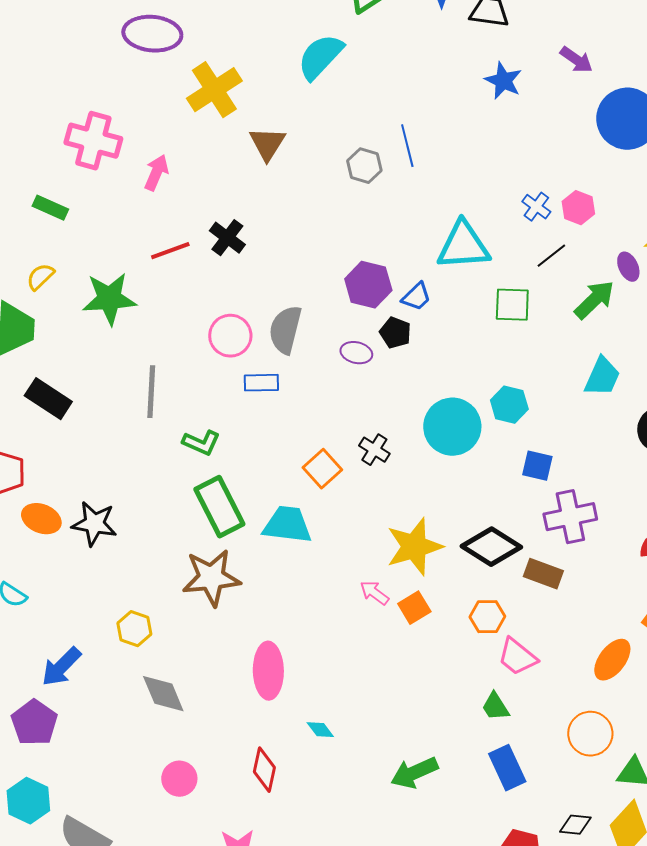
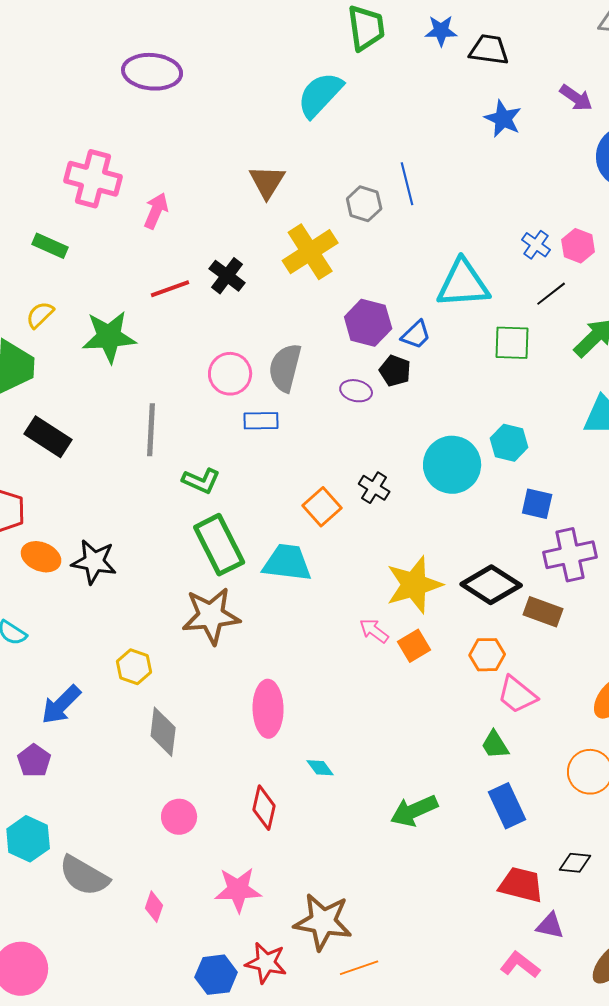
yellow cross: (214, 90) -> (310, 252), moved
gray diamond: (163, 694) -> (163, 732), turned 30
purple pentagon: (34, 723) -> (34, 761), size x0.7

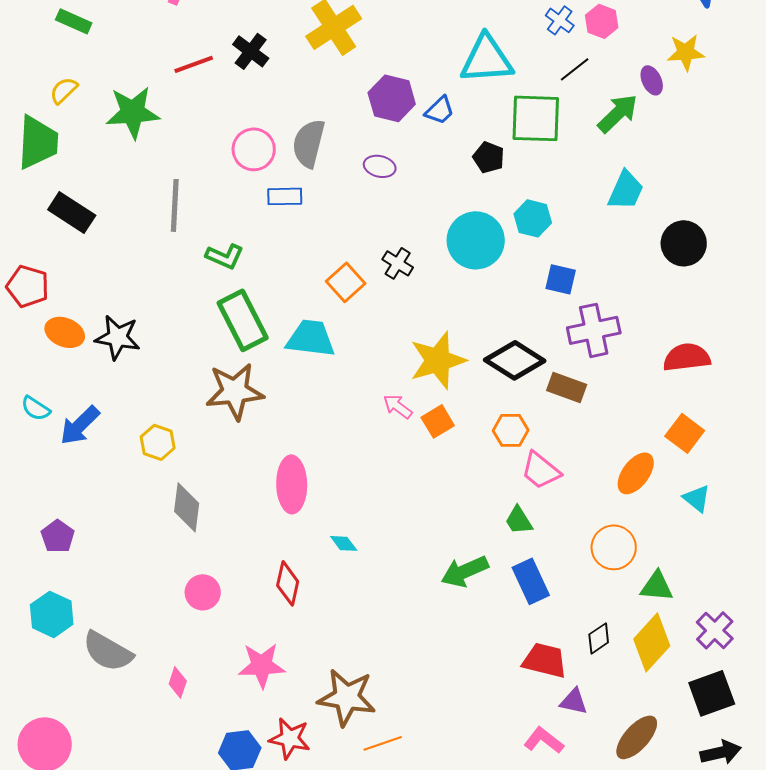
green square: (512, 343) -> (536, 118), size x1.4
black pentagon: (395, 371) -> (489, 157), moved
blue arrow: (61, 705) -> (80, 425), moved
green arrow: (414, 811) -> (465, 571), moved
black diamond: (575, 863) -> (599, 638), turned -40

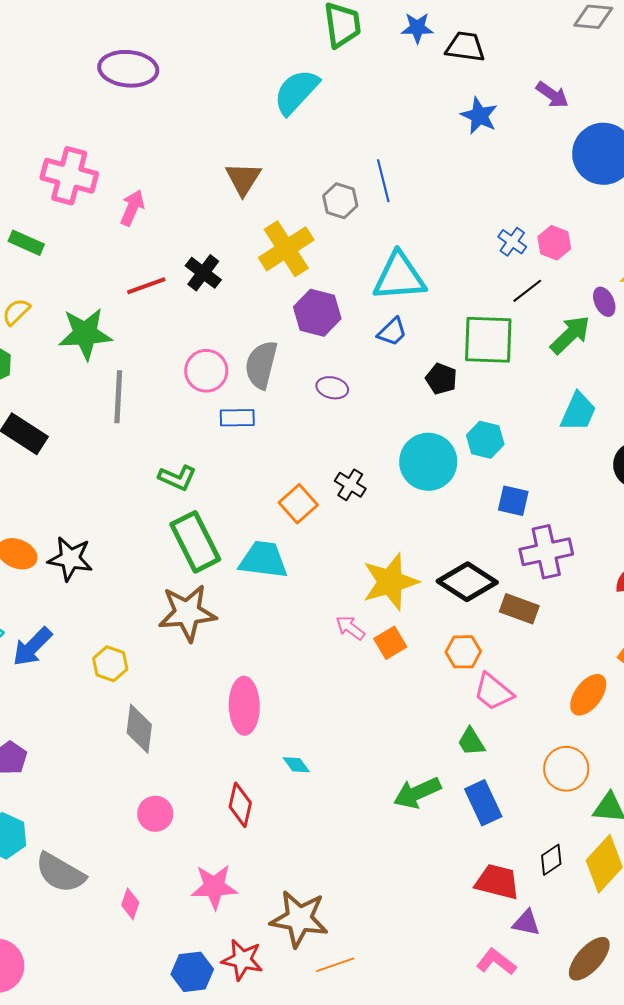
cyan triangle: (487, 59) -> (399, 277), moved
purple hexagon: (392, 98) -> (317, 313), moved
gray line: (175, 205) -> (118, 397), moved

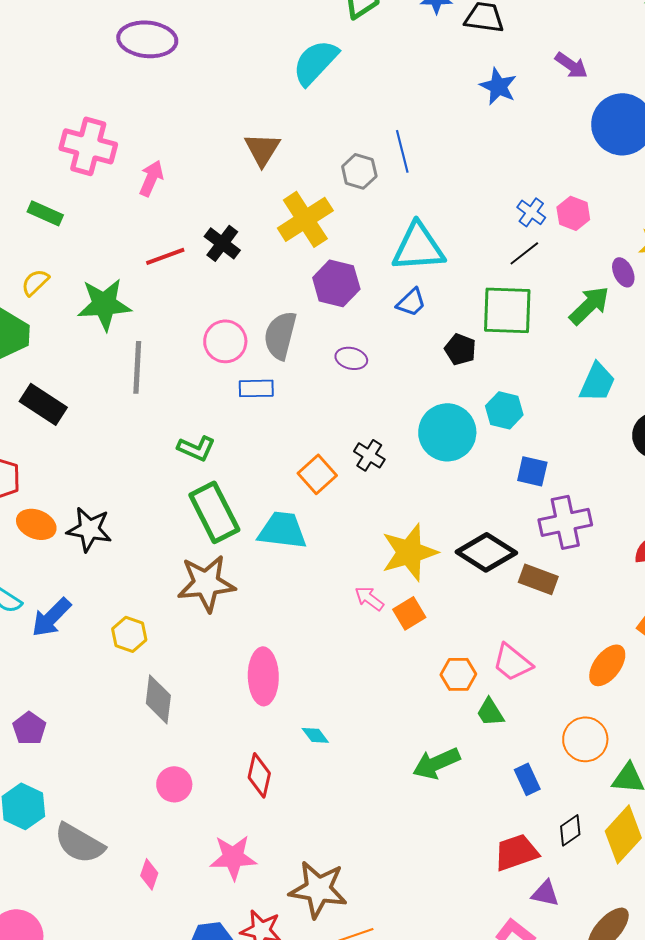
black line: (527, 291) -> (524, 253), moved
orange hexagon: (463, 652) -> (458, 674), moved
blue rectangle: (483, 803) -> (527, 779), moved, size x0.7
red trapezoid: (497, 882) -> (516, 852), turned -33

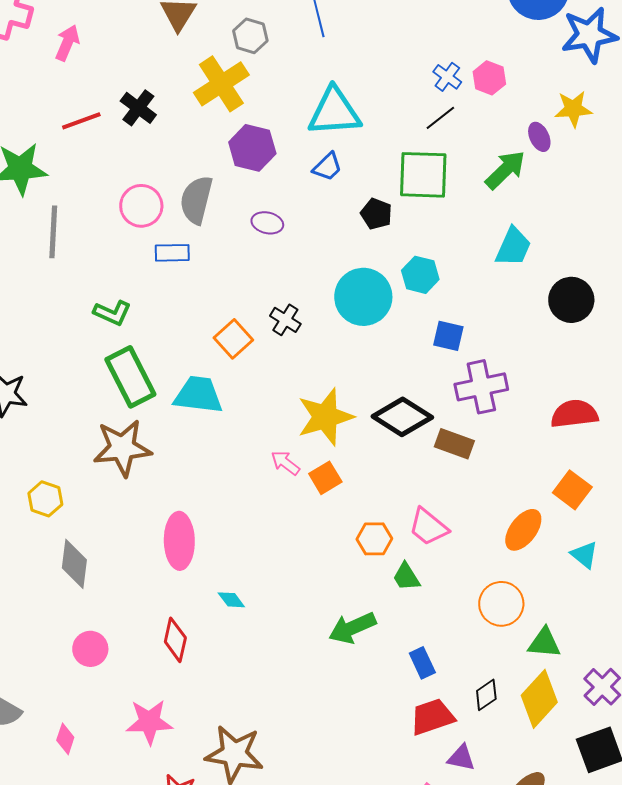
gray hexagon: (359, 171) -> (250, 36), moved
blue rectangle: (527, 779) -> (422, 663), moved

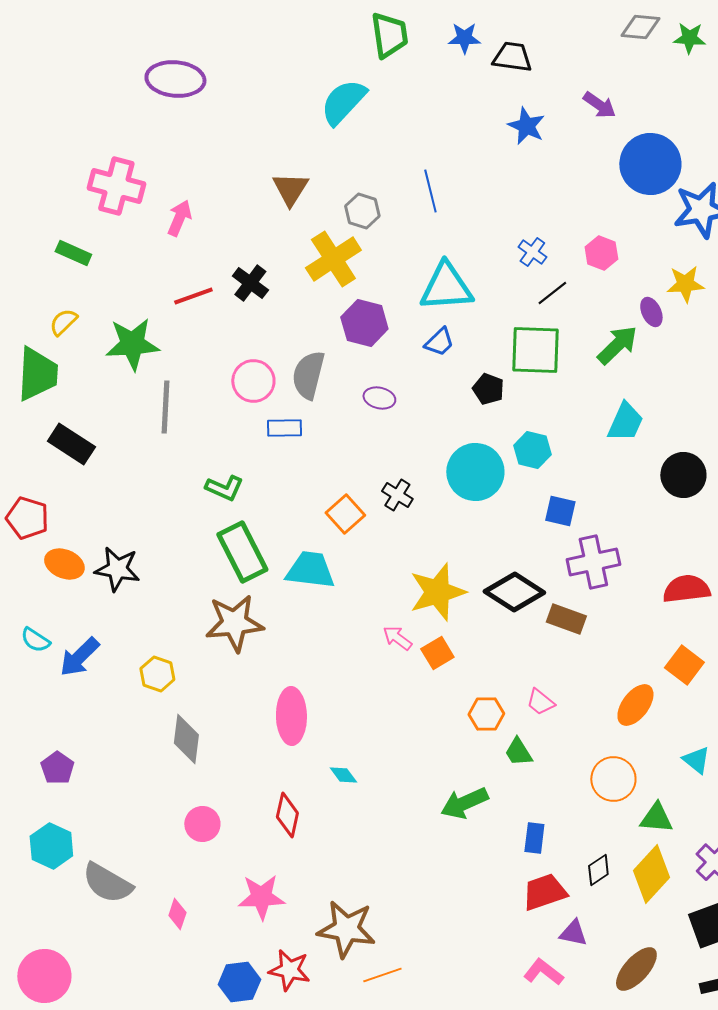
blue cross: (447, 77) -> (532, 252), moved
pink trapezoid: (428, 527) -> (540, 702), size x0.7
cyan triangle: (584, 555) -> (696, 760), moved
blue rectangle: (422, 663) -> (534, 838), turned 32

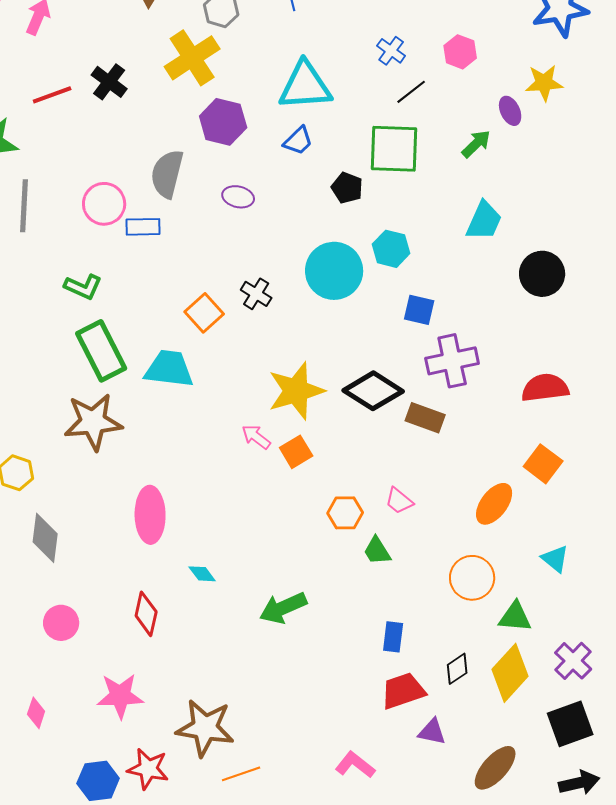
green arrow: (617, 345) -> (476, 144), size x0.7
pink circle: (253, 381) -> (104, 204), moved
green arrow: (464, 803) -> (283, 608), moved
pink L-shape: (543, 972) -> (355, 765), moved

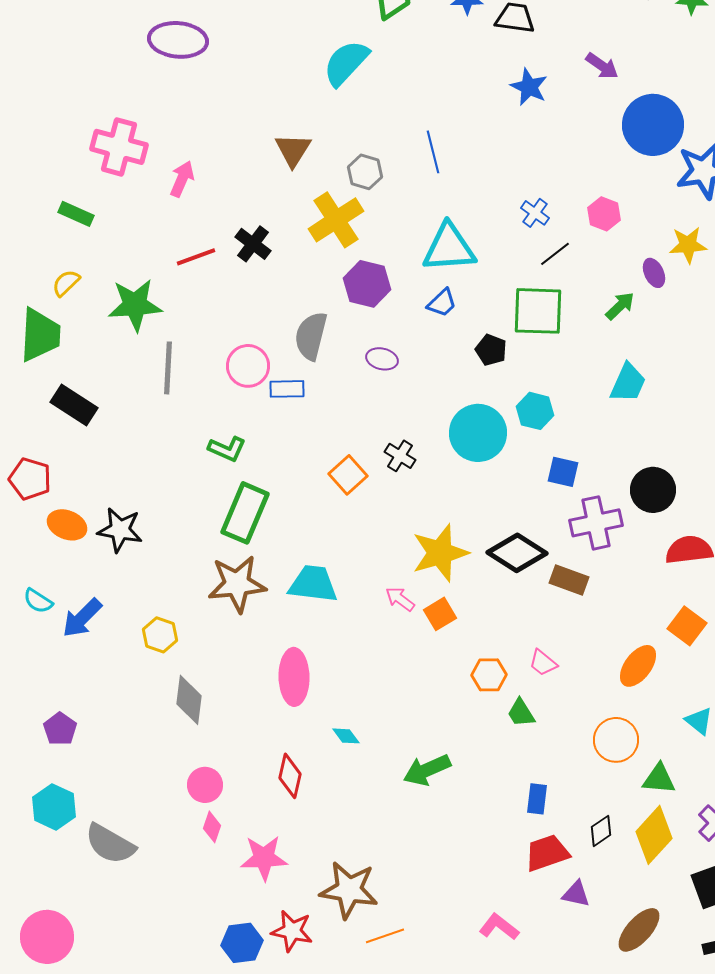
black circle: (542, 274) -> (653, 490), moved
green rectangle: (101, 351) -> (245, 513), turned 50
cyan trapezoid: (169, 369) -> (313, 584), moved
pink diamond: (36, 713) -> (212, 827), moved

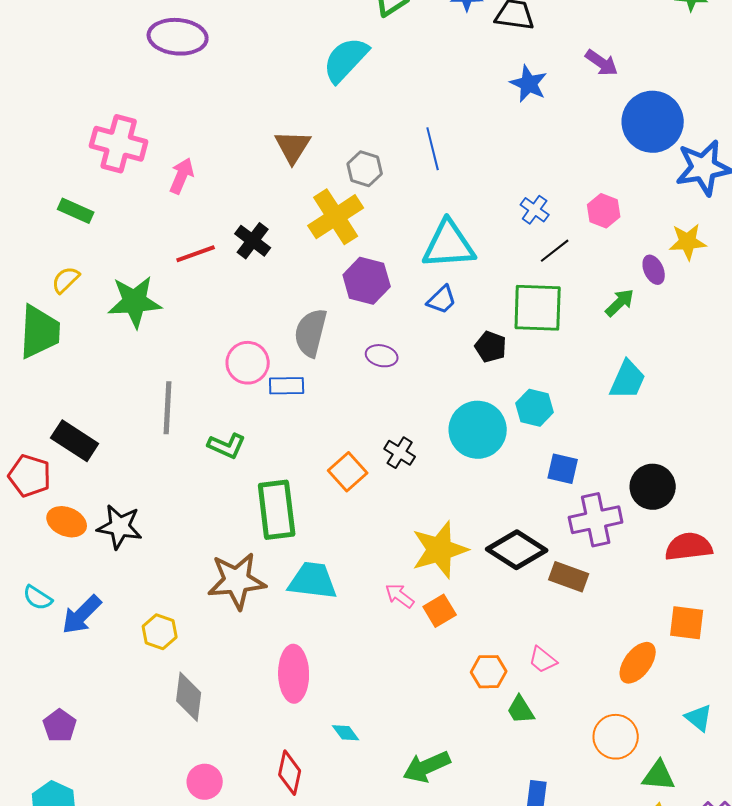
gray line: (168, 368) -> (168, 408), moved
black rectangle: (74, 405) -> (75, 441), moved
green rectangle: (245, 513) -> (277, 510), moved, turned -30
orange square: (687, 626) -> (687, 623), turned -30

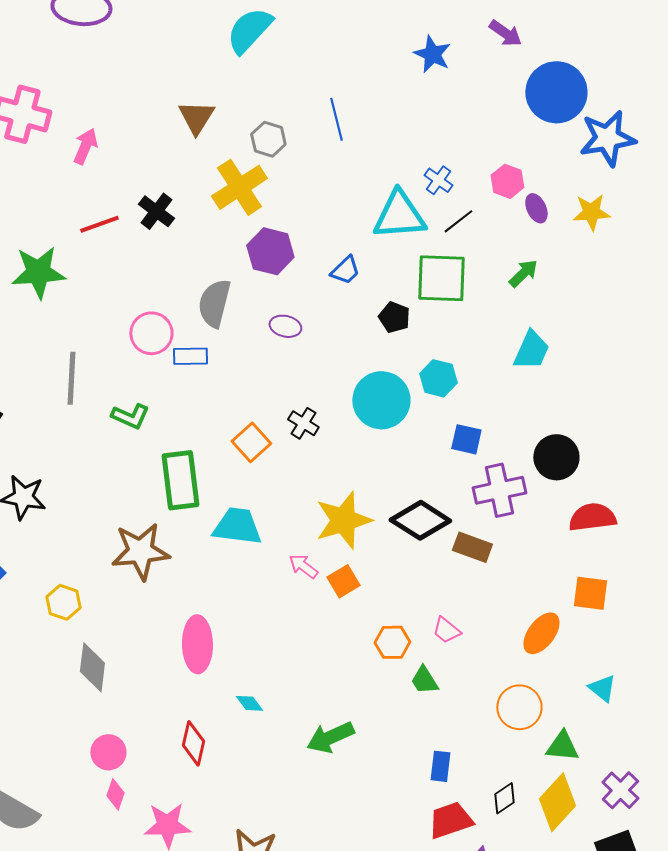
cyan triangle: (449, 245) -> (399, 215), moved
purple ellipse: (654, 270) -> (536, 208), moved
cyan trapezoid: (313, 581) -> (237, 526), moved

